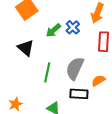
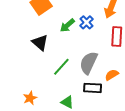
green line: (47, 72) -> (61, 67), turned 30

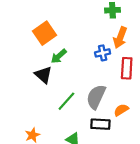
blue cross: (86, 22) -> (103, 53), moved, turned 32
green arrow: (67, 25) -> (59, 56), moved

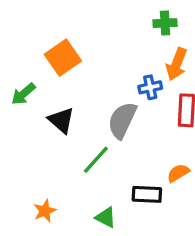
green arrow: (59, 56) -> (23, 94), moved
gray semicircle: (96, 97) -> (122, 120), moved

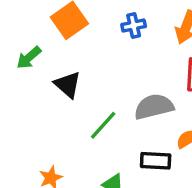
blue cross: (150, 87) -> (134, 25), moved
gray semicircle: (122, 120) -> (154, 107), moved, turned 51

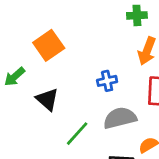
blue cross: (134, 25) -> (107, 81), moved

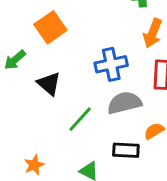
blue cross: (107, 81) -> (111, 64), size x1.5

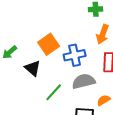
orange square: (50, 27) -> (49, 44), moved

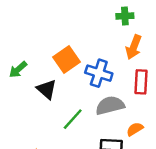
blue cross: (75, 55) -> (99, 73), turned 30

